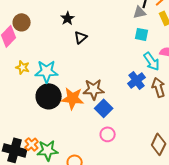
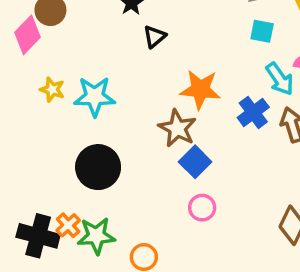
brown star: (94, 89) -> (177, 128), turned 30
black circle: (49, 96) -> (98, 167), moved
orange star: (73, 98) -> (200, 89), moved

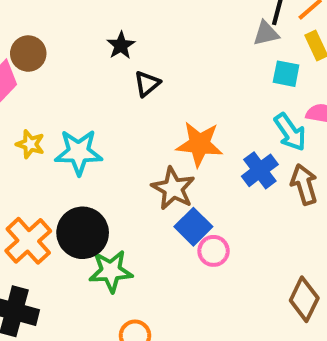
cyan square: (262, 31) -> (286, 74), moved
pink circle: (202, 208) -> (214, 251), moved
orange cross: (68, 225) -> (28, 241), moved, size x1.6
green star: (96, 236) -> (111, 271), moved

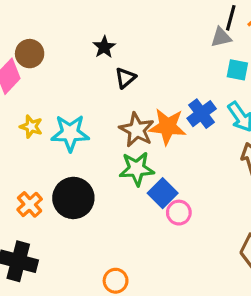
blue cross: (260, 170) -> (202, 114), moved
brown star: (173, 188) -> (137, 130), moved
orange cross: (28, 241) -> (30, 204), size x0.7
green star: (111, 271) -> (137, 169), moved

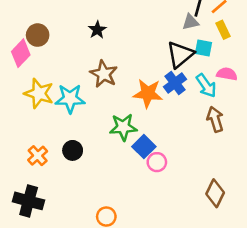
black triangle: (125, 78) -> (180, 54), moved, size x1.6
yellow star: (31, 127) -> (39, 93), size x1.6
brown star: (137, 130) -> (104, 74), moved
black circle: (73, 198) -> (73, 150), size x0.6

